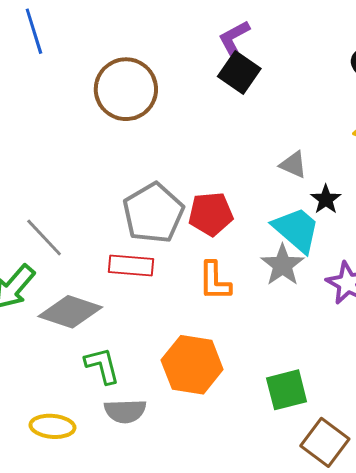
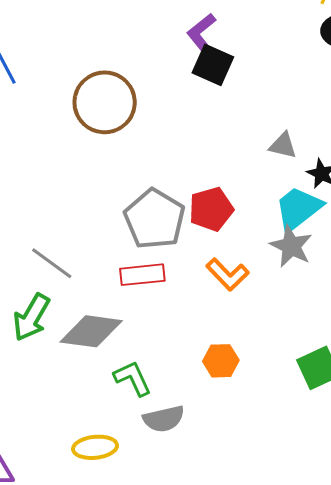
cyan trapezoid: (296, 230) -> (298, 209), turned -68
orange L-shape: (215, 281) -> (227, 274), turned -33
orange hexagon: (192, 365) -> (221, 361), size x0.6

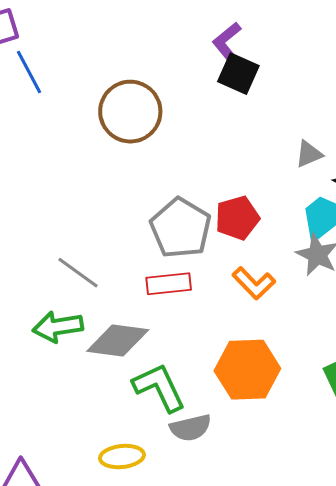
gray triangle: (283, 145) -> (309, 154), turned -36
green arrow: (31, 317) -> (58, 327), turned 51
orange hexagon: (221, 361) -> (247, 370), size x1.8
green L-shape: (133, 378) -> (159, 387), size x1.4

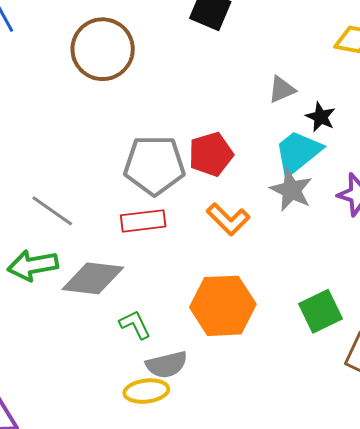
gray pentagon: (181, 228) -> (154, 165), turned -30
green L-shape: (159, 387) -> (135, 325), size x0.6
yellow ellipse: (122, 457) -> (146, 391), moved

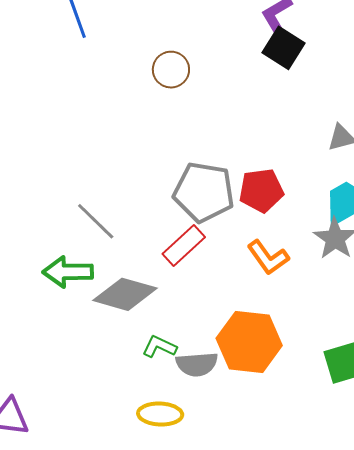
brown circle: (103, 49) -> (171, 70), size x0.6
red rectangle: (143, 221) -> (184, 245), turned -45
green L-shape: (135, 325) -> (159, 347), turned -48
gray semicircle: (167, 365) -> (197, 364), moved

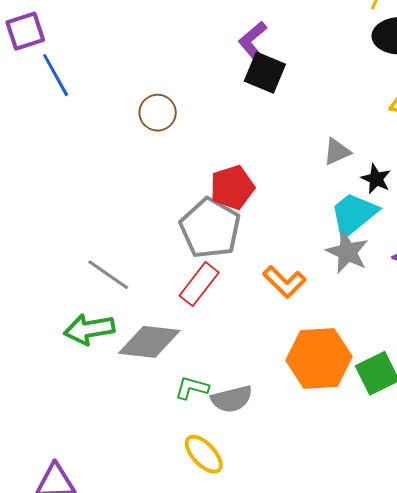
red pentagon: (261, 190) -> (232, 187), moved
gray pentagon: (204, 192) -> (210, 228), turned 30
orange hexagon: (249, 342) -> (319, 358), moved
yellow ellipse: (160, 414) -> (204, 454), turned 54

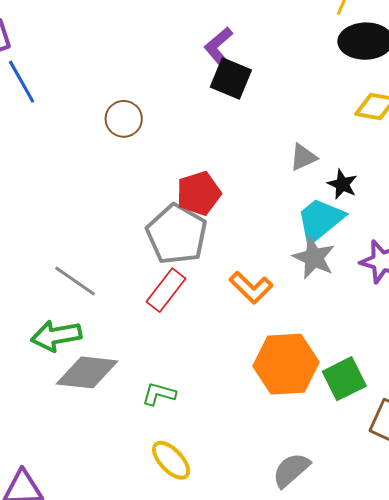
gray diamond: (149, 342) -> (87, 372), moved
gray semicircle: (232, 399) -> (291, 470), moved, turned 153

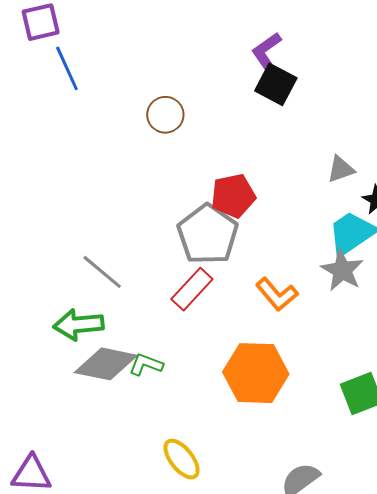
orange hexagon: (286, 364) -> (256, 373), moved
green L-shape: (159, 394) -> (146, 365), moved

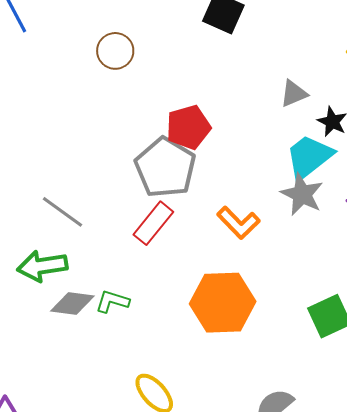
gray diamond: (106, 364) -> (72, 303), size x0.7

